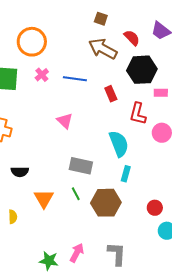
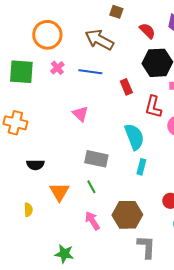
brown arrow: (103, 49) -> (99, 40), moved
brown hexagon: (106, 203) -> (127, 215), moved
pink arrow: (77, 253) -> (92, 221), moved, turned -60
gray L-shape: (117, 254) -> (146, 247), moved

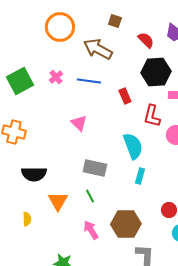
orange circle: (47, 35) -> (60, 27), moved
green square: (21, 72) -> (20, 81), turned -32
black semicircle: (35, 165) -> (34, 174), size x1.4

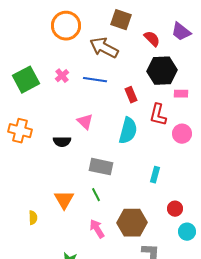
brown square: (115, 21) -> (121, 20), size x1.5
cyan semicircle: (133, 146) -> (128, 131), moved, turned 36
black semicircle: (34, 174) -> (62, 142), moved, size x0.7
cyan rectangle: (140, 176) -> (155, 175), moved

